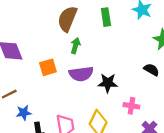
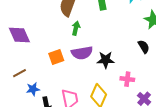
orange square: (48, 67) -> (56, 57), moved
black semicircle: (151, 70) -> (144, 47), turned 32

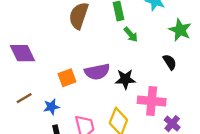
green arrow: (76, 28) -> (131, 35), moved, turned 128
pink cross: (127, 79) -> (152, 101), size x1.6
blue star: (33, 89) -> (51, 107), moved

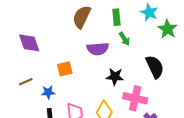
green star: (180, 30) -> (168, 29), moved
black semicircle: (170, 62) -> (155, 67), size x1.6
purple semicircle: (97, 72) -> (98, 49), moved

